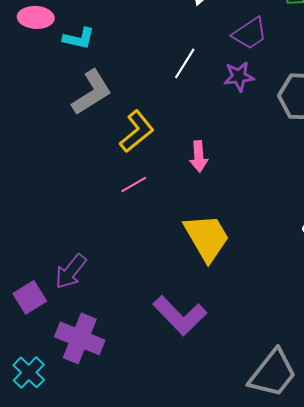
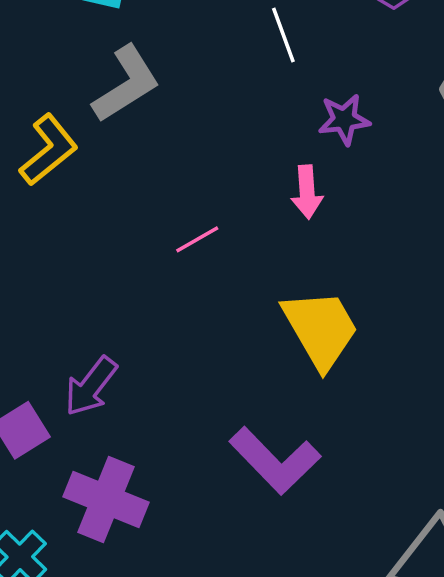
white line: (185, 63) -> (283, 35), turned -52
purple star: (239, 76) -> (344, 119), moved
yellow L-shape: (137, 131) -> (49, 150), moved

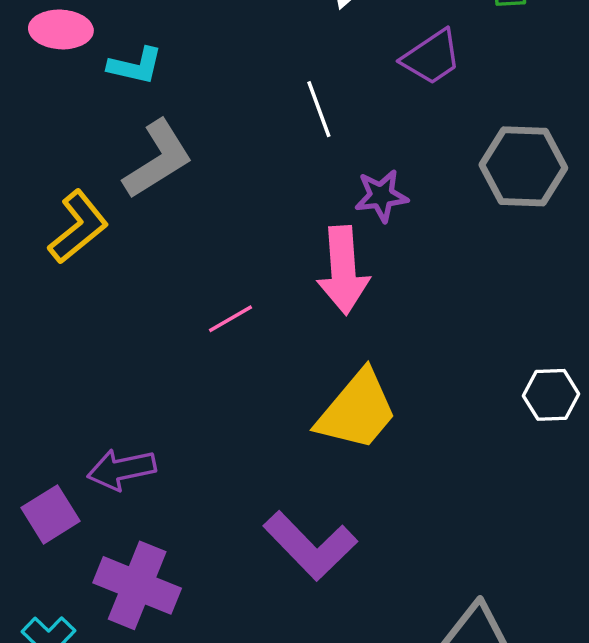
pink arrow: (307, 192) -> (343, 270), size x1.6
yellow trapezoid: (321, 329) -> (357, 411), turned 70
purple arrow: (91, 386) -> (122, 469), turned 40

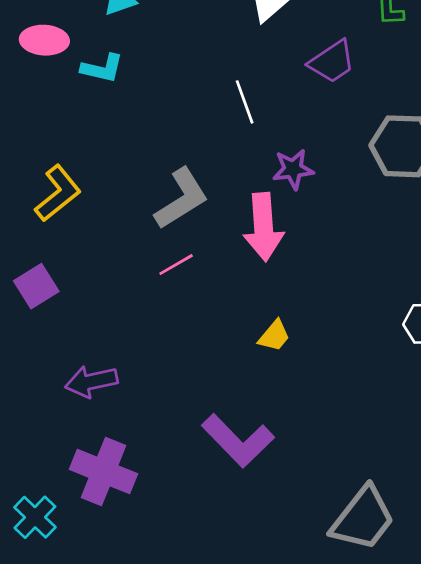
gray L-shape: (158, 159) -> (181, 199), moved
yellow trapezoid: (357, 411) -> (274, 336), size x0.5
purple square: (50, 514) -> (36, 286), moved

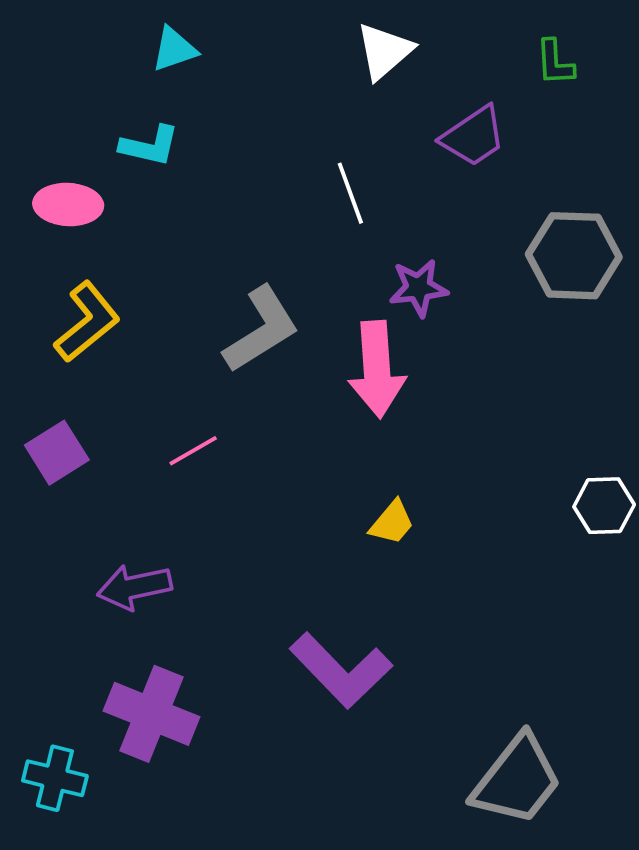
pink ellipse: (44, 40) -> (68, 205), moved
pink line: (176, 265) -> (193, 451), moved
cyan cross: (35, 517) -> (55, 778), turned -30

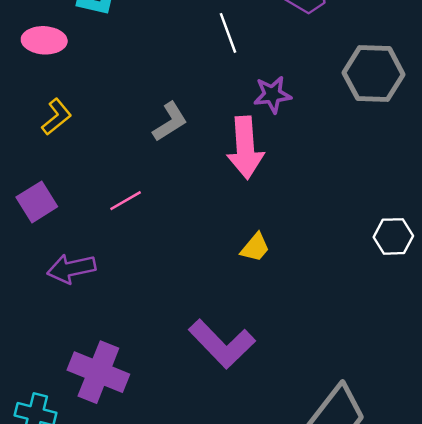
yellow L-shape: (87, 322) -> (57, 117), size x0.7
gray L-shape: (261, 329) -> (170, 122), size x0.7
purple arrow: (134, 587) -> (71, 269), moved

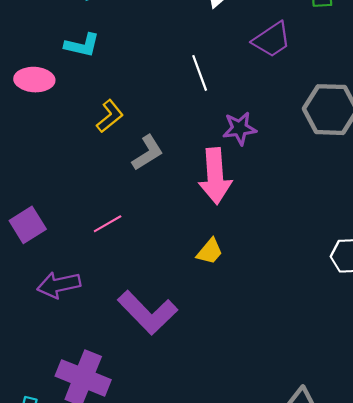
yellow L-shape: (57, 117) -> (110, 116), moved
yellow trapezoid: (255, 248) -> (210, 251), moved
purple L-shape: (222, 344) -> (147, 312), moved

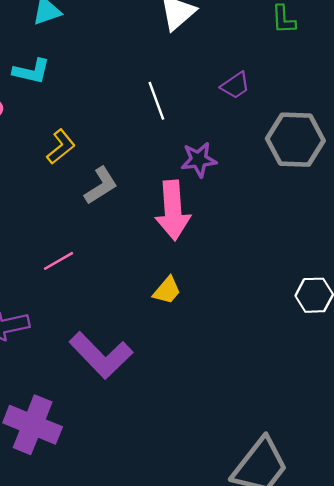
purple trapezoid: (272, 40) -> (235, 85), moved, size x0.7

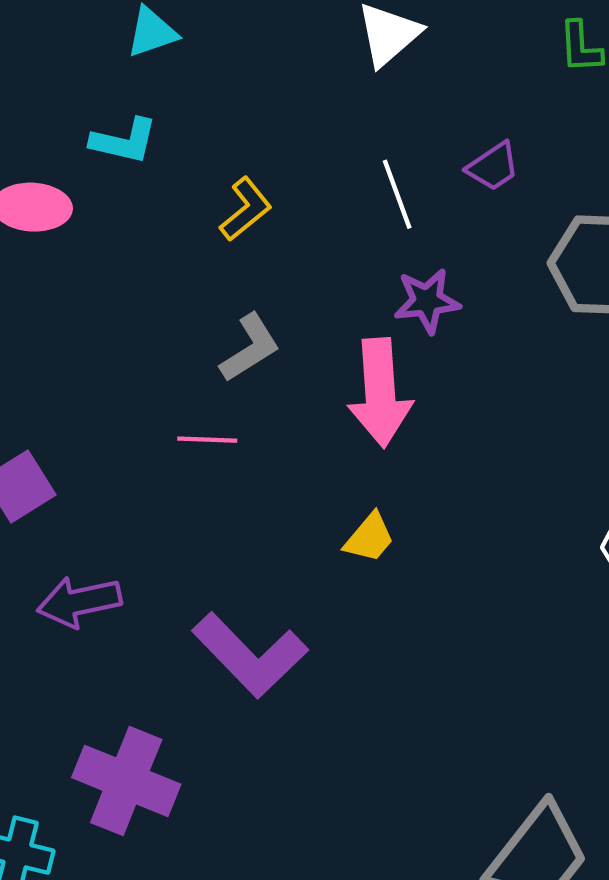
white line: (156, 101) -> (397, 194), moved
yellow L-shape: (61, 147) -> (246, 209), moved
pink line: (59, 261) -> (207, 440), moved, turned 32

